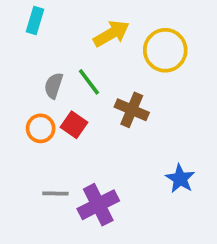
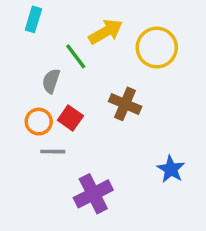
green line: (89, 82) -> (76, 56), moved
gray line: (55, 194) -> (53, 152), moved

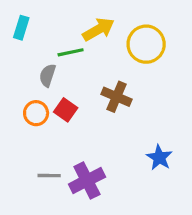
cyan rectangle: (33, 19) -> (21, 28), moved
green line: (76, 56) -> (71, 52), turned -65
gray line: (53, 152) -> (49, 176), moved

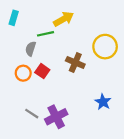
yellow circle: (146, 44) -> (105, 47), moved
gray line: (49, 176) -> (32, 114), turned 32

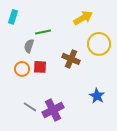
yellow arrow: (64, 19) -> (83, 18), moved
red square: (42, 71) -> (40, 67), turned -32

